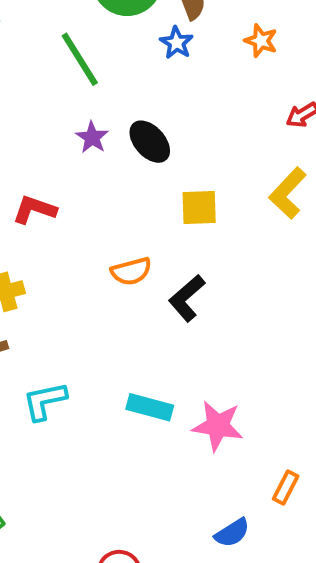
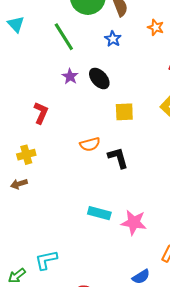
blue star: (177, 43) -> (113, 39), moved
red L-shape: (34, 210) -> (41, 113), turned 95
black L-shape: (187, 298) -> (118, 158), turned 115
cyan L-shape: (45, 401) -> (46, 260), moved

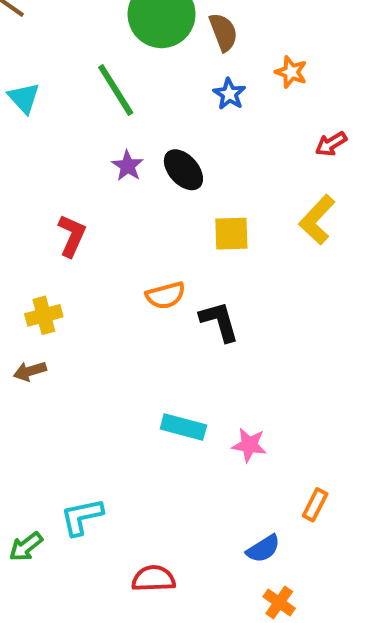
cyan triangle: (16, 24) -> (24, 98), moved
blue star: (113, 39) -> (229, 94), moved
pink star: (134, 222) -> (249, 445), size x0.7

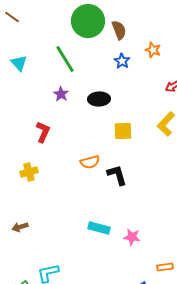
purple star: (128, 166) -> (61, 94), moved
black ellipse: (183, 170) -> (99, 99), turned -50
brown arrow: (30, 371) -> (20, 227), moved
orange rectangle: (315, 505) -> (165, 267), turned 56

